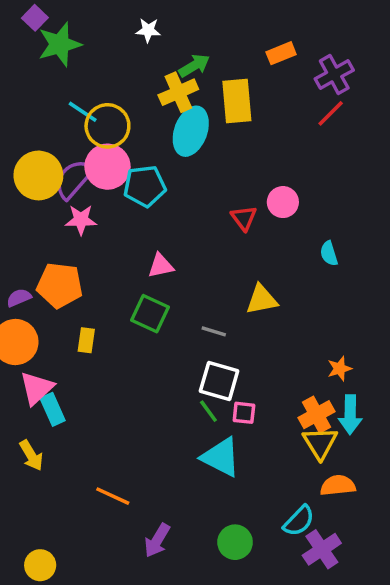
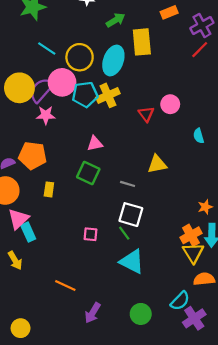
yellow cross: (178, 92) -> (108, 95), moved
yellow circle: (107, 126) -> (80, 57), moved
pink square: (244, 413) -> (90, 234), moved

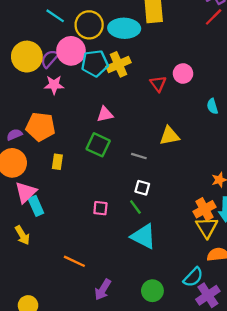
cyan ellipse: (113, 60) -> (124, 28), turned 72
purple semicircle: (41, 90) -> (50, 59), size x0.7
white square: (131, 215) -> (142, 188), size x0.6

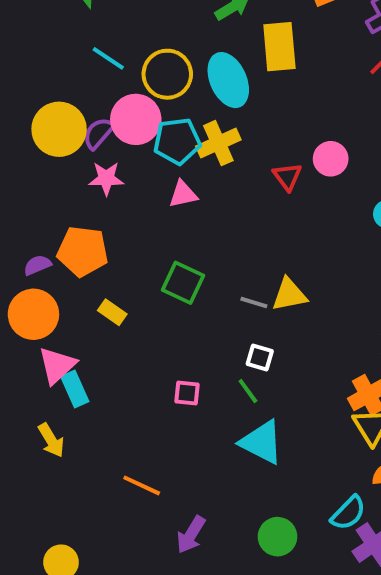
cyan ellipse: (124, 28) -> (228, 80), turned 64
pink triangle: (105, 114) -> (183, 194), moved
yellow triangle: (169, 136) -> (289, 295), moved
yellow rectangle: (57, 162) -> (112, 312), turned -63

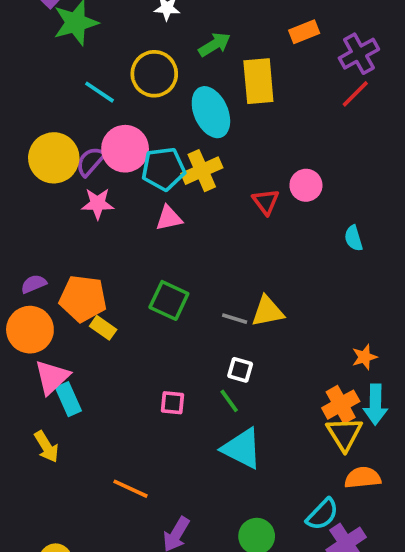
yellow circle: (167, 74) -> (154, 74), moved
orange pentagon: (83, 251) -> (83, 299), moved

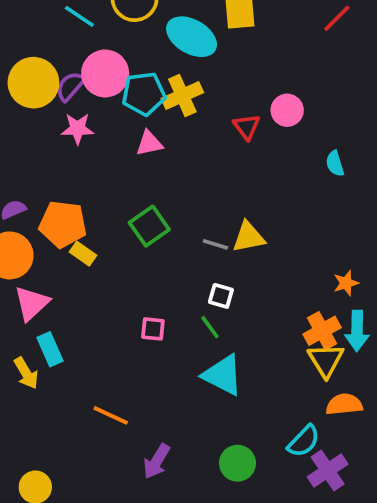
cyan ellipse: (211, 112) -> (192, 37), turned -36
green square: (169, 300) -> (149, 226), turned 30
cyan rectangle: (68, 399) -> (50, 349), moved

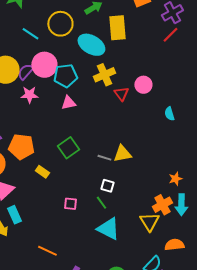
yellow cross: (182, 96) -> (104, 75), moved
yellow rectangle: (83, 254) -> (42, 172), moved
yellow triangle: (326, 360) -> (149, 222), moved

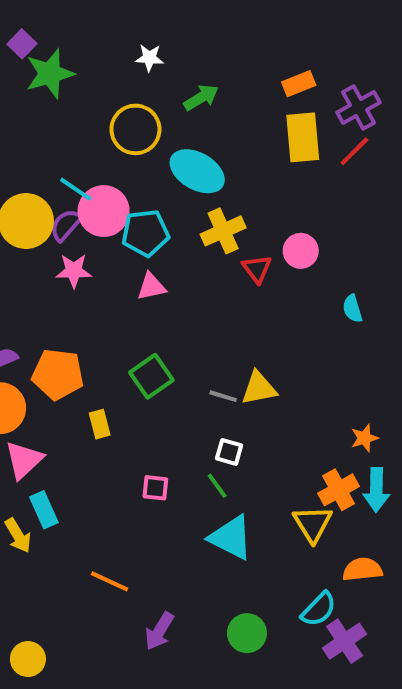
yellow rectangle: (117, 28) -> (303, 137), moved
cyan line: (30, 34) -> (76, 189), moved
yellow rectangle: (42, 172) -> (100, 424), turned 40

